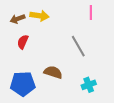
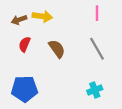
gray line: (78, 46) -> (97, 49), moved
brown semicircle: (53, 72) -> (57, 49), moved, turned 36

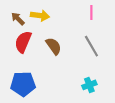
brown arrow: (19, 20) -> (18, 19), turned 64
red semicircle: (25, 44) -> (23, 42), size x1.5

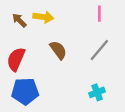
red semicircle: (23, 42) -> (16, 59), moved
gray line: (91, 46) -> (99, 50), turned 70

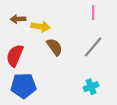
yellow arrow: (43, 17) -> (41, 27), moved
brown arrow: (19, 20) -> (18, 19), turned -48

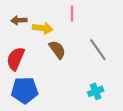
pink line: (93, 13) -> (72, 14), moved
gray line: (93, 47) -> (98, 50), turned -75

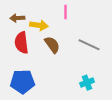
gray line: (98, 50) -> (89, 45), turned -30
red semicircle: (16, 59) -> (21, 43), moved, turned -30

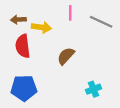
brown semicircle: (52, 45) -> (66, 56), moved, turned -102
gray line: (89, 45) -> (101, 22), moved

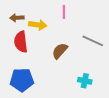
gray line: (101, 22) -> (93, 41), moved
cyan cross: (93, 89) -> (85, 81), turned 32

